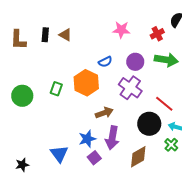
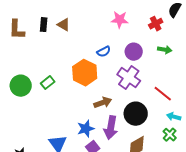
green arrow: (166, 60) -> (165, 50), size x0.6
green rectangle: (56, 89) -> (48, 83), moved, turned 32
black circle: (149, 124) -> (136, 114), moved

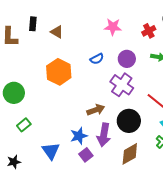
black rectangle: (44, 25) -> (33, 24), moved
orange hexagon: (85, 73) -> (59, 72), moved
green rectangle: (48, 83) -> (24, 125), moved

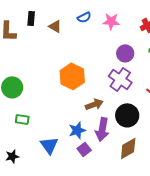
blue semicircle: (97, 59) -> (84, 17), moved
orange hexagon: (59, 72) -> (72, 76), moved
green rectangle: (24, 125) -> (22, 119), turned 48

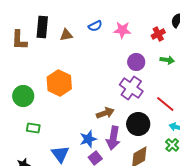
black rectangle: (31, 18) -> (42, 27), size x1.5
brown triangle: (55, 26) -> (66, 35), turned -40
orange hexagon: (72, 76) -> (59, 83), moved

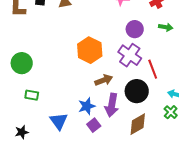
orange hexagon: (59, 83) -> (90, 50), moved
red line: (165, 104) -> (153, 69), moved, turned 30

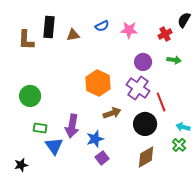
purple arrow: (112, 105) -> (72, 126), moved
blue triangle: (59, 121) -> (54, 146), moved
black star: (22, 132) -> (21, 165), moved

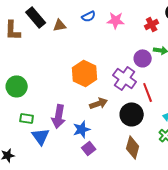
black rectangle: (49, 27) -> (36, 17), turned -45
purple circle: (143, 62) -> (143, 58), moved
brown diamond: (146, 157) -> (133, 147), turned -45

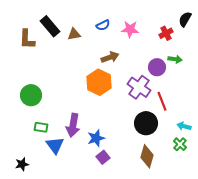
brown arrow: (99, 103) -> (110, 57), moved

